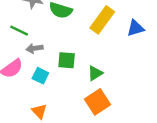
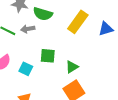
gray arrow: (34, 48) -> (28, 29), moved

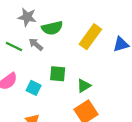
green semicircle: (43, 14) -> (52, 28), turned -30
gray arrow: (28, 29) -> (36, 44), turned 48

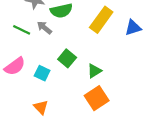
green square: (58, 74) -> (67, 58), turned 35

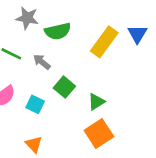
gray arrow: (44, 28) -> (42, 62), moved
blue triangle: (133, 28) -> (137, 34), moved, turned -42

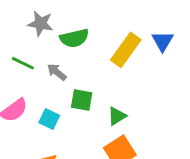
green square: (64, 87) -> (82, 100), turned -30

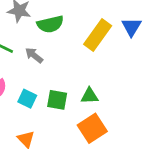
green square: (82, 100) -> (57, 100), moved
green triangle: (117, 116) -> (90, 96), turned 30

